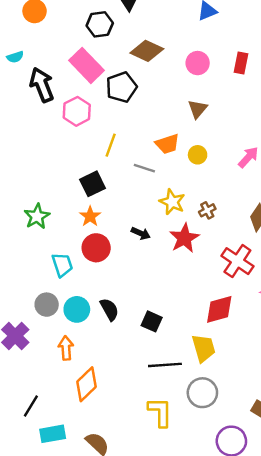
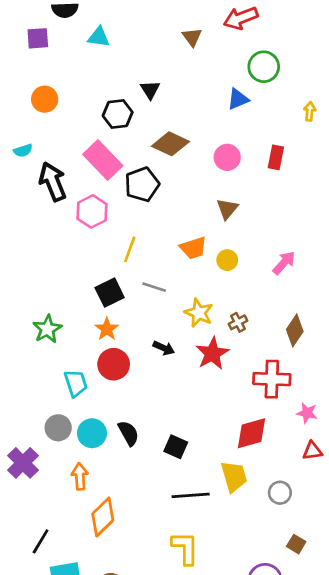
gray line: (144, 168) -> (154, 287), moved
red cross: (237, 261) -> (272, 379), turned -32
gray circle: (202, 393) -> (280, 493), moved, size x0.7

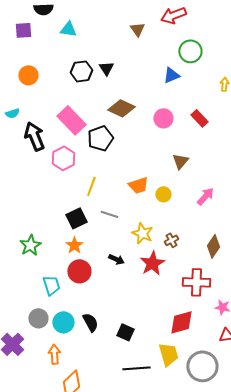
black hexagon: (118, 114) -> (81, 71), moved
red rectangle: (276, 157) -> (199, 118), turned -54
brown triangle: (227, 209) -> (180, 161), moved
gray circle: (280, 493) -> (202, 366), size x1.8

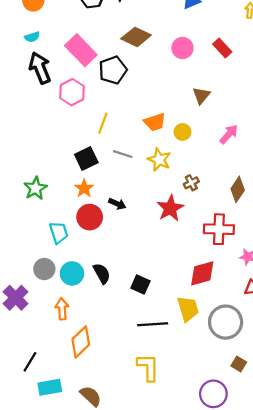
cyan semicircle: (12, 113) -> (32, 37), moved
yellow star: (142, 233) -> (159, 160), moved
black arrow: (116, 259) -> (117, 204), moved

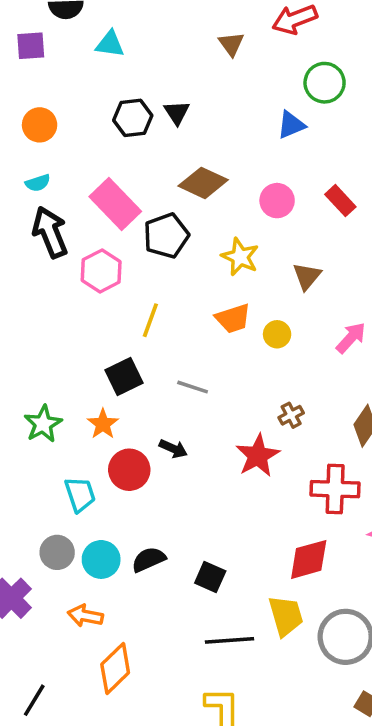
gray line: (123, 154) -> (193, 387), moved
yellow star: (159, 160) -> (240, 257), moved
orange star: (84, 188) -> (103, 424), moved
black semicircle: (102, 273) -> (149, 559), turned -85
orange arrow: (62, 309) -> (85, 616), turned -75

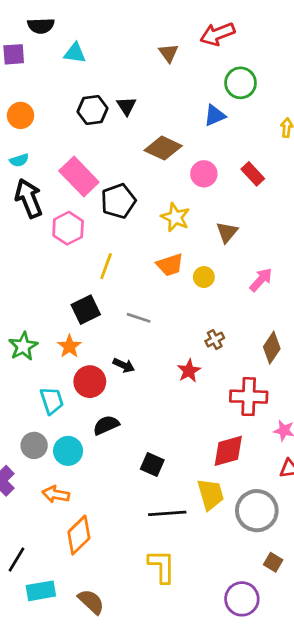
brown diamond: (203, 183) -> (163, 148), moved
red star: (258, 456) -> (189, 371), size x0.7
black semicircle: (149, 559) -> (106, 425), moved

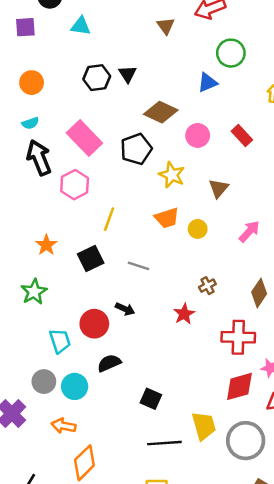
black pentagon: (118, 201) -> (136, 149), moved
orange star: (69, 346) -> (46, 245), moved
red diamond: (228, 451) -> (239, 386), moved

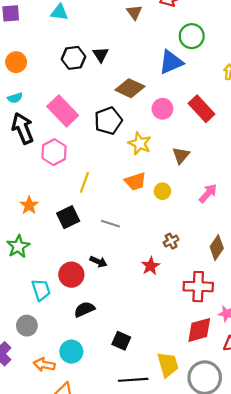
blue triangle: (207, 83) -> (171, 62), size x1.4
red rectangle: (242, 135) -> (201, 109), size x1.4
cyan circle: (75, 386) -> (71, 352), moved

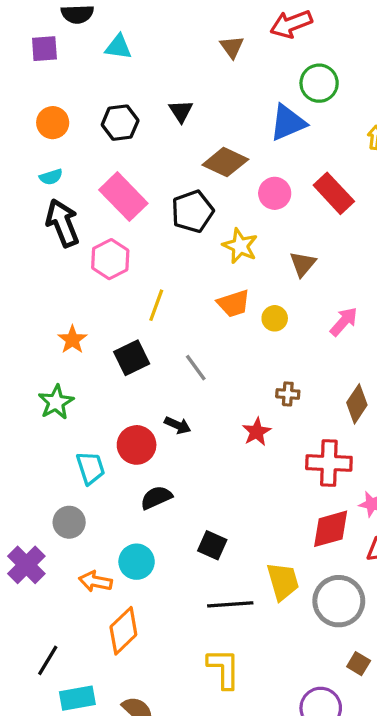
black hexagon: (74, 58) -> (120, 123), moved
gray line: (110, 224) -> (196, 368), turned 36
brown cross: (171, 241) -> (288, 394), turned 32

